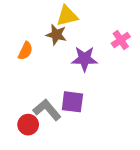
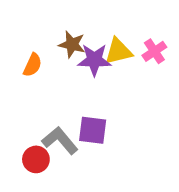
yellow triangle: (67, 16) -> (118, 51), moved
purple star: (85, 59) -> (94, 60), moved

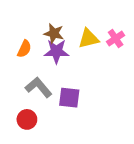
purple star: (94, 60) -> (56, 51), moved
gray L-shape: (60, 141) -> (38, 87), moved

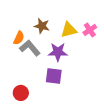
purple star: (56, 51) -> (58, 52), moved
gray L-shape: (38, 87) -> (30, 48), moved

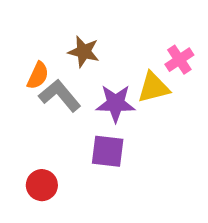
yellow triangle: (69, 30) -> (153, 87), moved

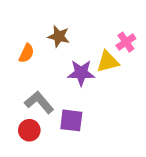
gray L-shape: (60, 95) -> (39, 102), moved
purple square: (108, 151) -> (71, 120), moved

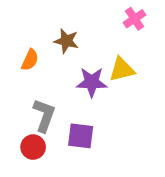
pink cross: (126, 42) -> (134, 19), moved
gray L-shape: (39, 102) -> (44, 115), turned 60

